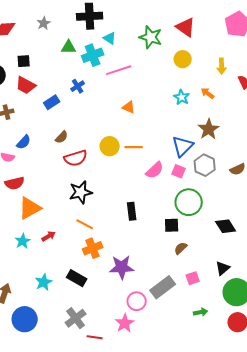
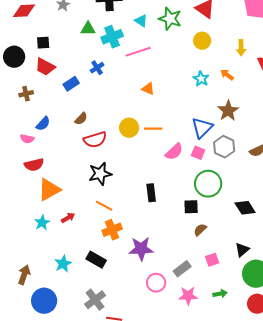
cyan triangle: (110, 38) -> (141, 21), moved
gray rectangle: (163, 287) -> (182, 269), size x0.7
pink star: (125, 323) -> (188, 296), moved, turned 30

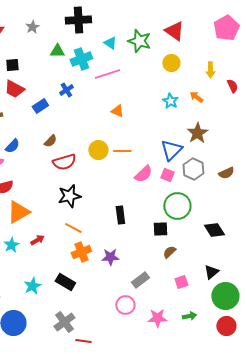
purple star: (141, 249) -> (110, 257), moved, size x0.7
gray rectangle: (182, 269) -> (140, 280), moved

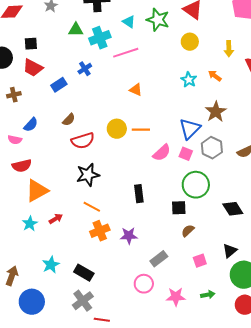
black rectangle: (65, 282) -> (84, 273), moved

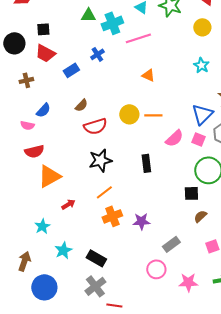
black rectangle: (139, 194) -> (146, 163), moved
orange line: (92, 207) -> (104, 192), turned -66
cyan star: (30, 224) -> (42, 226), moved

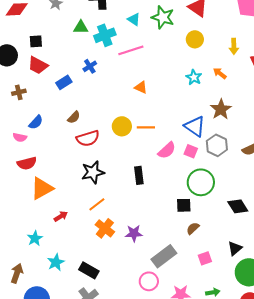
blue triangle: (202, 114) -> (195, 126), turned -40
orange cross: (112, 216) -> (105, 228), turned -30
gray rectangle: (171, 244) -> (164, 256), size x1.4

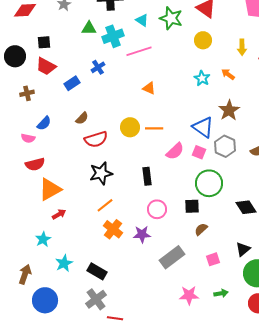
red arrow: (61, 216) -> (59, 214), moved
pink circle: (149, 281) -> (157, 209), moved

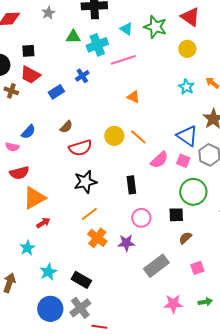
brown cross: (27, 93) -> (11, 91), moved, turned 32
orange line: (154, 128) -> (138, 137), turned 42
blue circle: (45, 300) -> (50, 309), moved

